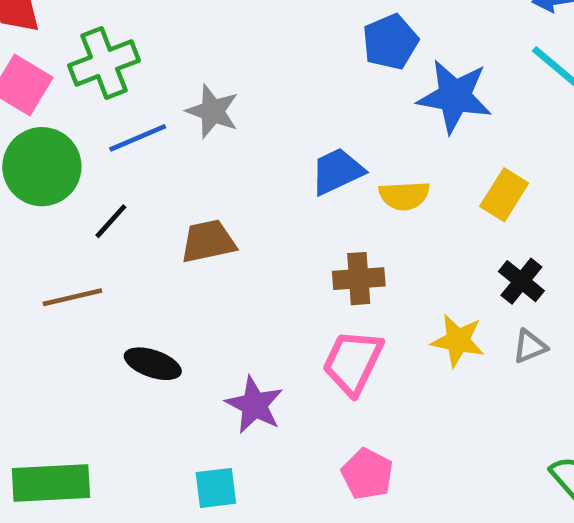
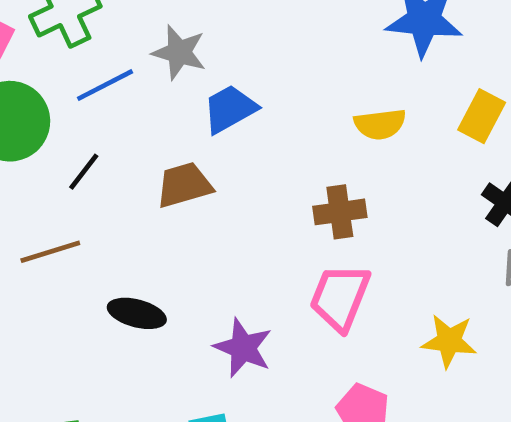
blue trapezoid: (337, 171) -> (230, 109), moved
yellow star: (458, 341) -> (449, 341), moved

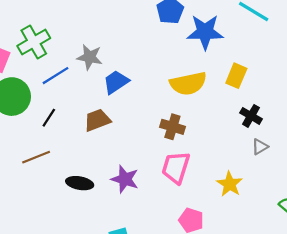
yellow semicircle: (380, 124) -> (188, 83), size x1.5
brown cross: (340, 212) -> (172, 127), turned 30
yellow star: (449, 341) -> (230, 184), turned 30
purple star: (243, 348) -> (125, 179), moved

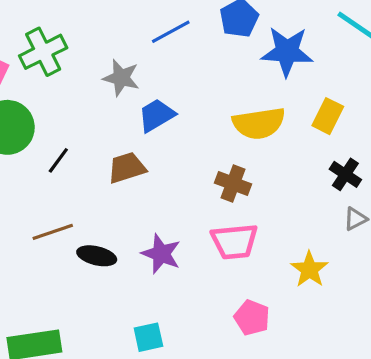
blue line: (56, 76) -> (171, 32), moved
brown line: (36, 157) -> (53, 232), moved
pink trapezoid: (176, 168) -> (234, 241), turned -116

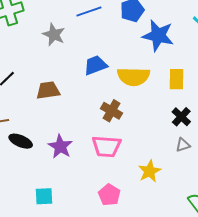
blue trapezoid: (156, 115) -> (95, 65), moved
yellow rectangle: (328, 116) -> (176, 79), turned -35

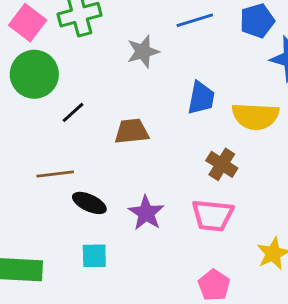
gray star: (54, 35) -> (143, 52), turned 30
blue trapezoid: (95, 65) -> (201, 98), turned 120
cyan square: (44, 196) -> (94, 256), moved

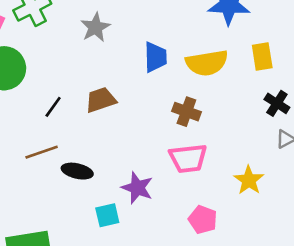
black line: (73, 112) -> (53, 107), moved
purple star: (146, 213) -> (137, 188), moved
cyan square: (94, 256) -> (107, 215), moved

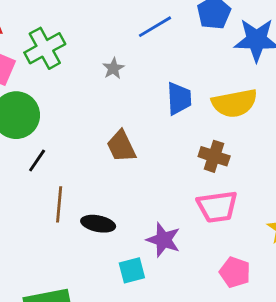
gray star: (95, 27) -> (113, 68), size x0.7
brown trapezoid: (101, 100) -> (121, 146), turned -96
black line: (53, 107) -> (37, 161), moved
brown line: (42, 152) -> (59, 204), turned -64

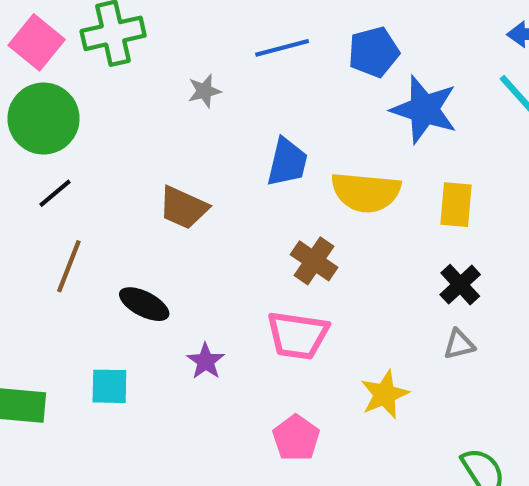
brown trapezoid: (121, 146) -> (183, 208), turned -56
black ellipse: (98, 224) -> (144, 304), moved
purple star: (163, 240) -> (206, 361), size x0.7
cyan square: (132, 270) -> (109, 386), moved

